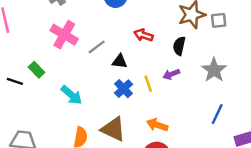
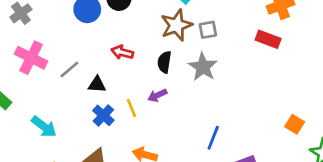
gray star: (214, 70) -> (203, 67), moved

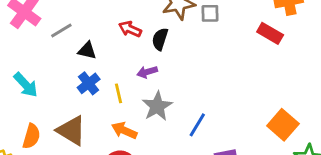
red arrow: (122, 52) -> (130, 29), moved
gray star: (203, 67) -> (157, 106), moved
yellow line: (132, 108) -> (119, 93), moved
orange square: (295, 124) -> (283, 125), size x1.5

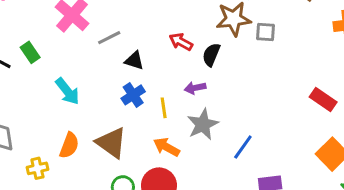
red rectangle: (270, 33) -> (323, 99), moved

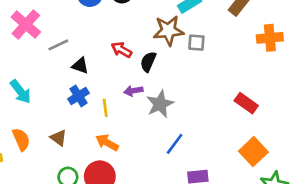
gray star: (203, 124) -> (160, 104), moved
brown triangle: (111, 143) -> (58, 138), size x0.6
orange semicircle: (69, 145) -> (21, 139), turned -45

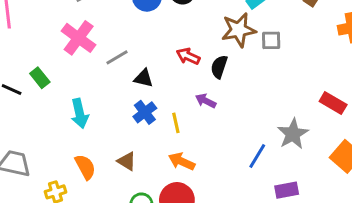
purple arrow: (133, 91) -> (206, 101), turned 42
cyan arrow: (21, 92) -> (80, 114), turned 30
gray star: (160, 104) -> (293, 134), moved

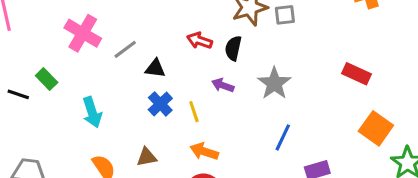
gray star: (293, 134) -> (274, 83), moved
brown triangle: (127, 161) -> (147, 157), turned -36

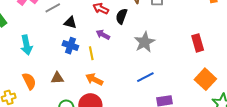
red rectangle: (356, 74) -> (198, 43), turned 42
purple arrow: (223, 85) -> (103, 35), moved
blue cross: (160, 104) -> (70, 46), turned -35
blue line: (283, 137) -> (145, 77), turned 30

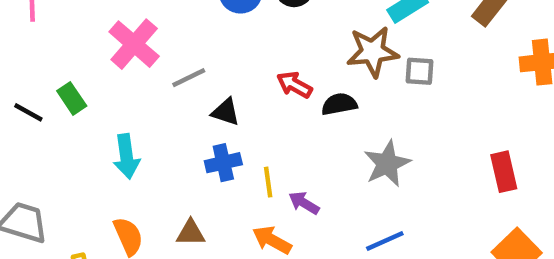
black semicircle: (121, 16) -> (339, 104), turned 56
purple arrow: (103, 35) -> (304, 203), moved
blue cross: (70, 46) -> (223, 163), turned -35

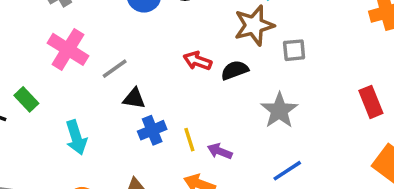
gray square: (420, 71) -> (294, 50), moved
black triangle: (226, 112) -> (134, 98), moved

